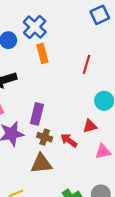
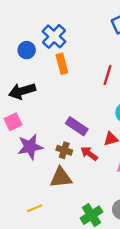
purple rectangle: (37, 114) -> (77, 126), moved, turned -70

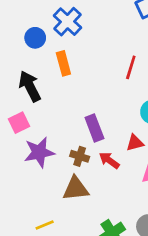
orange rectangle: (62, 64) -> (63, 63), moved
black arrow: (22, 91) -> (30, 86), turned 80
purple rectangle: (77, 126) -> (94, 128), turned 35

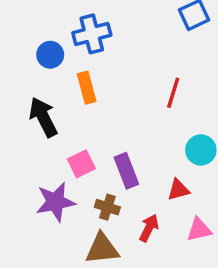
blue cross: (68, 22) -> (92, 34), turned 32
pink square: (19, 123) -> (81, 164), moved
red arrow: (109, 160) -> (149, 228), moved, turned 80

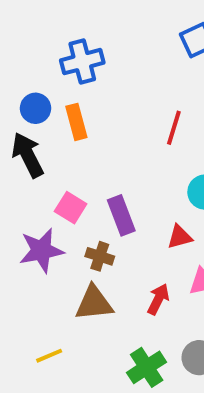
blue circle: (50, 55) -> (35, 108), moved
pink square: (81, 164) -> (71, 208), turned -32
red arrow: (149, 228) -> (158, 299), moved

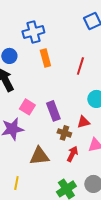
orange rectangle: (76, 122) -> (45, 58), moved
brown cross: (100, 256) -> (64, 133), moved
yellow line: (49, 356) -> (16, 183), turned -56

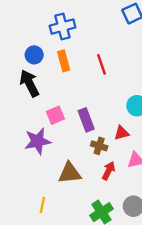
orange rectangle: (45, 58) -> (64, 61), moved
red line: (80, 66) -> (101, 64), moved, turned -36
pink square: (27, 107) -> (55, 115), turned 35

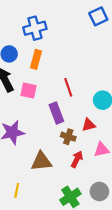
orange rectangle: (64, 61) -> (36, 59), turned 30
red line: (101, 64) -> (68, 87), moved
pink square: (55, 115) -> (28, 90), moved, turned 35

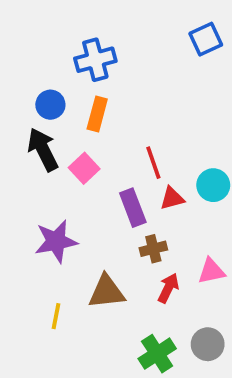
pink square: (28, 90) -> (84, 168), turned 35
red triangle: (89, 125) -> (172, 198), moved
brown cross: (68, 137) -> (153, 249), turned -32
yellow line: (17, 190) -> (56, 316), moved

